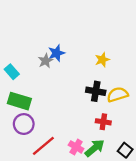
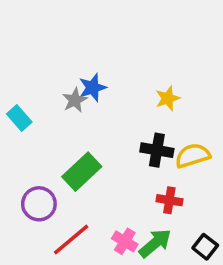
green rectangle: (19, 101) -> (82, 172), moved, turned -60

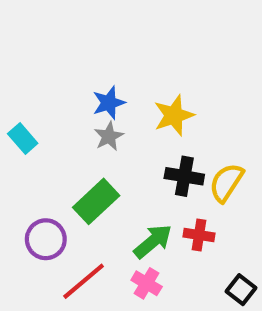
yellow star: (168, 98) -> (174, 115), moved, size x1.4
gray star: (75, 100) -> (109, 136), moved
yellow semicircle: (193, 156) -> (226, 183), turned -40
green arrow: (155, 243) -> (153, 241), moved

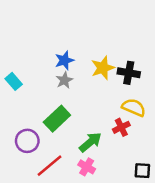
black cross: (184, 176) -> (129, 73), moved
yellow semicircle: (226, 183) -> (134, 107), turned 80
red cross: (199, 235) -> (121, 127), moved, turned -35
black square: (241, 290) -> (142, 171), turned -35

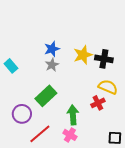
green arrow: (90, 142) -> (73, 115), turned -54

